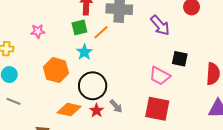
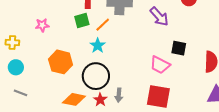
cyan star: (84, 52) -> (98, 46), moved
gray arrow: (116, 106) -> (119, 95), turned 48

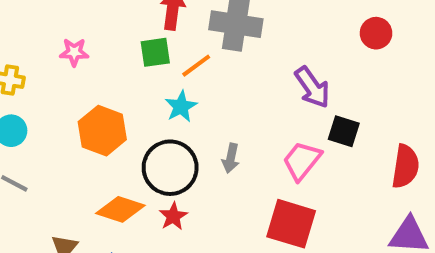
purple arrow: (159, 17) -> (312, 87), moved
pink trapezoid: (160, 65) -> (302, 161), turned 95
gray arrow: (119, 95) -> (231, 158), moved

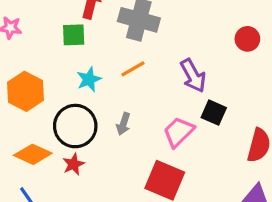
orange line: (196, 66) -> (133, 69), moved

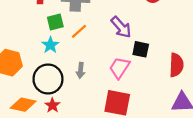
green square: (74, 35) -> (55, 22), moved

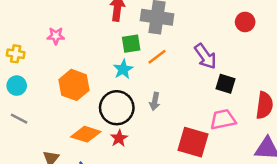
pink trapezoid: (119, 68) -> (223, 119), moved, turned 40

